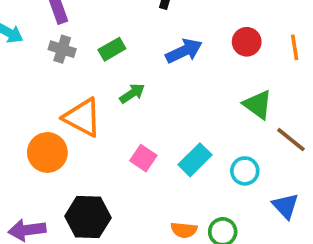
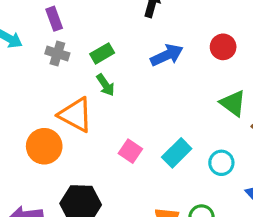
green arrow: (132, 93) -> (105, 85), moved, turned 90

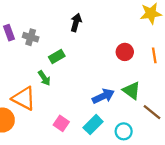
gray cross: (57, 53) -> (31, 37), moved
green rectangle: (102, 53) -> (57, 56), moved
blue arrow: (167, 55) -> (103, 96), moved

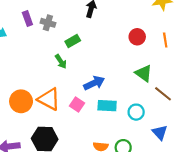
blue arrow: (103, 96) -> (94, 83), moved
orange triangle: (24, 98) -> (49, 99), moved
cyan rectangle: (93, 125) -> (107, 106), turned 48

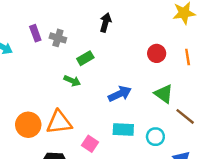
green arrow: (61, 62) -> (72, 81), turned -32
blue arrow: (94, 83) -> (120, 94), moved
orange triangle: (49, 99) -> (59, 122), turned -35
pink square: (77, 105) -> (90, 144), moved

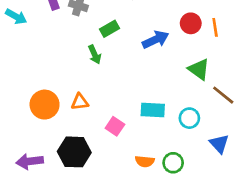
orange line: (188, 57) -> (215, 27), moved
green arrow: (72, 81) -> (95, 54), turned 42
blue arrow: (120, 94) -> (156, 40), moved
orange triangle: (59, 122) -> (80, 102), size x0.6

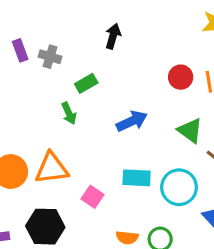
blue arrow: (156, 40) -> (132, 121), moved
orange triangle: (80, 102) -> (52, 168), size x1.6
cyan circle: (189, 118) -> (179, 187), size x1.5

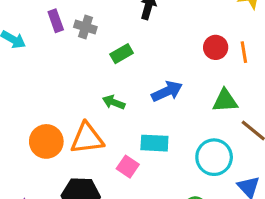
green arrow: (69, 113) -> (114, 102), moved, turned 135
green triangle: (190, 131) -> (225, 101), turned -40
cyan rectangle: (137, 178) -> (154, 143), moved

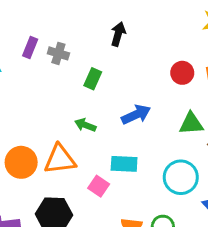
purple rectangle: (56, 21) -> (30, 47), turned 42
green rectangle: (122, 54) -> (93, 79), turned -36

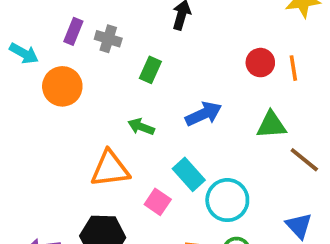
orange circle: (21, 162) -> (62, 86), moved
cyan rectangle: (124, 164) -> (189, 174), turned 45
cyan circle: (181, 177) -> (227, 200), moved

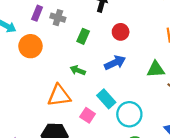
red circle: (260, 63) -> (121, 32), moved

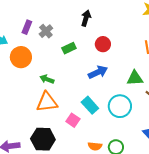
gray cross: (58, 18) -> (46, 31), turned 32
green rectangle: (83, 36) -> (69, 48), turned 40
green arrow: (78, 70) -> (47, 79), moved
cyan circle: (129, 114) -> (120, 106), moved

